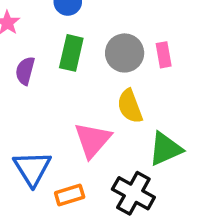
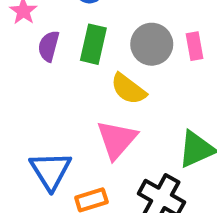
purple semicircle: (25, 71) -> (49, 46), moved
yellow semicircle: (130, 106) -> (128, 89), moved, turned -32

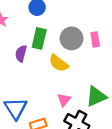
purple semicircle: (49, 46) -> (21, 53), moved
pink triangle: (117, 140) -> (64, 100), moved, size x0.6

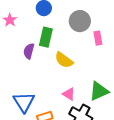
gray circle: (72, 38) -> (80, 21), moved
pink triangle: (64, 100) -> (69, 94), turned -40

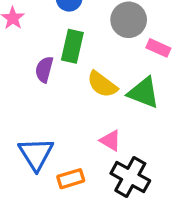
pink rectangle: (98, 38) -> (158, 48), turned -56
green triangle: (99, 91) -> (144, 93), moved, turned 45

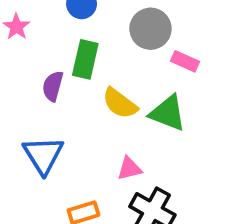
pink triangle: (110, 141) -> (129, 169), turned -45
blue triangle: (36, 154) -> (43, 155), moved

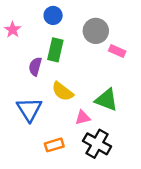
yellow semicircle: (120, 103) -> (63, 91), moved
green triangle: (168, 113) -> (107, 100), moved

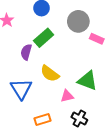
green rectangle: (55, 50) -> (44, 38), turned 36
black cross: (97, 144) -> (79, 118), size x0.7

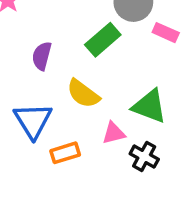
green rectangle: (44, 38) -> (103, 40), moved
black cross: (79, 118) -> (144, 156), moved
orange rectangle: (43, 120) -> (65, 153), moved

